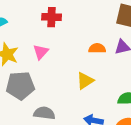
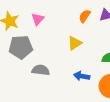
orange semicircle: (97, 48) -> (85, 16), turned -56

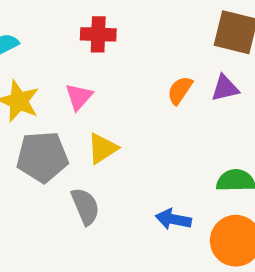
yellow triangle: (75, 43) -> (102, 148), moved
gray semicircle: (41, 70) -> (85, 206), turned 60

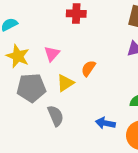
red cross: (98, 34) -> (76, 14), moved
orange semicircle: (180, 90) -> (88, 68), moved

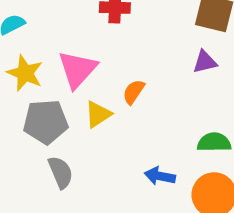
pink triangle: (52, 54) -> (77, 69), size x1.6
gray semicircle: (56, 116) -> (61, 172), moved

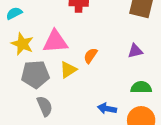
purple triangle: (205, 62) -> (135, 51), moved
pink triangle: (77, 69) -> (55, 42), turned 44

